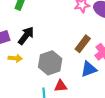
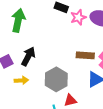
brown rectangle: (83, 44) -> (85, 55), turned 66

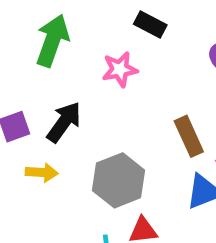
pink star: (78, 17) -> (120, 69), moved
brown rectangle: (85, 55) -> (189, 136), turned 54

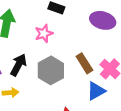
gray hexagon: (119, 180) -> (51, 70), moved

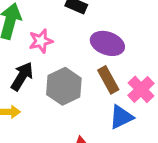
purple ellipse: (103, 20) -> (107, 43), moved
pink star: (44, 33) -> (41, 41), moved

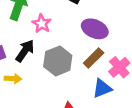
pink star: (41, 41) -> (42, 24), turned -30
brown rectangle: (108, 80) -> (94, 58), turned 70

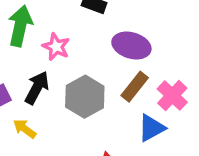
yellow arrow: (13, 79) -> (25, 129), turned -140

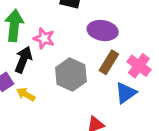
black arrow: (37, 88) -> (23, 60), moved
yellow arrow: (25, 129) -> (26, 94), moved

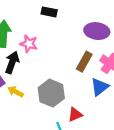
purple ellipse: (103, 31) -> (97, 31), moved
gray hexagon: (71, 75) -> (51, 93), moved

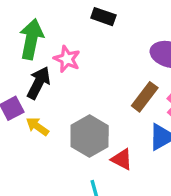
red triangle: (75, 115) -> (122, 159), moved, turned 42

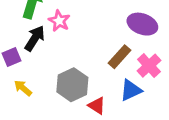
yellow arrow: (37, 127) -> (23, 88), moved

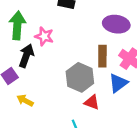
brown rectangle: (120, 57) -> (102, 56), turned -30
gray hexagon: (72, 85) -> (80, 77), moved

